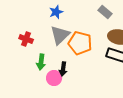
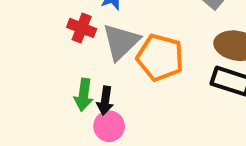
red cross: (26, 39) -> (82, 28), moved
black arrow: (63, 69) -> (105, 101), moved

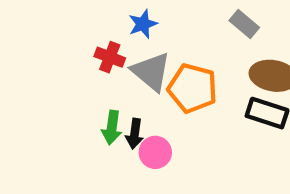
gray triangle: (121, 42) -> (151, 72), turned -36
pink circle: (109, 126) -> (155, 152), moved

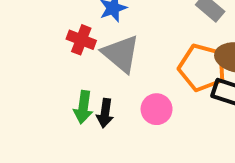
orange pentagon: (193, 88) -> (202, 68), moved
pink circle: (155, 152) -> (157, 109), moved

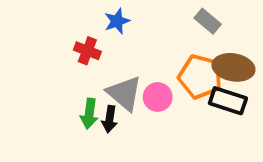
gray triangle: (121, 54) -> (124, 93), moved
pink circle: (157, 109) -> (158, 97), moved

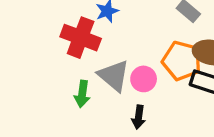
red cross: (87, 51) -> (81, 38), size x1.6
black arrow: (110, 119) -> (139, 117), moved

